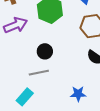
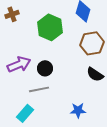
purple arrow: (16, 25) -> (19, 64), moved

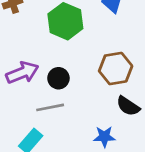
brown hexagon: (92, 43) -> (116, 68), moved
black semicircle: (95, 74) -> (128, 106), moved

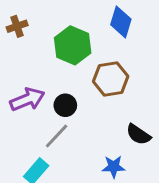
brown hexagon: (116, 68) -> (111, 79), moved
gray line: (50, 107) -> (57, 136), turned -36

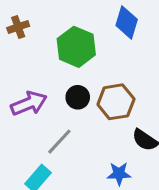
brown hexagon: (111, 79) -> (116, 102), moved
black circle: (65, 105) -> (78, 97), moved

